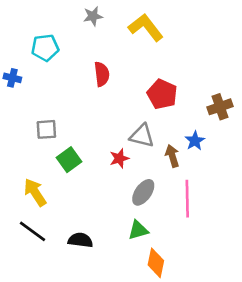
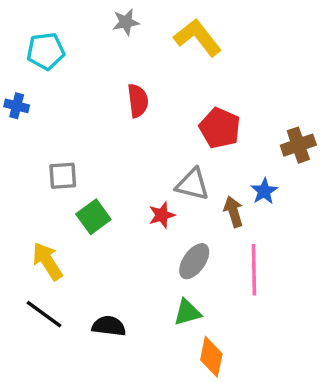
cyan pentagon: (45, 48) -> (46, 51), moved

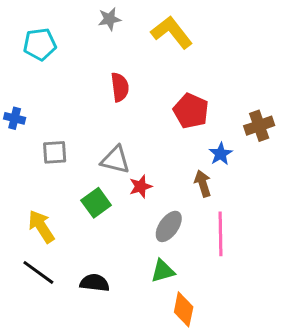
blue cross: (17, 106) -> (15, 118), moved
gray triangle: (192, 184) -> (115, 160), moved
blue star: (264, 191) -> (221, 154), moved
green square: (93, 217) -> (96, 203), moved

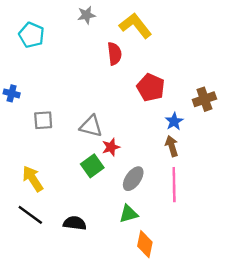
cyan pentagon: (40, 44) -> (31, 35), turned 30
red semicircle: (120, 87) -> (114, 54), moved
brown arrow: (203, 184) -> (172, 146), moved
green square: (96, 203) -> (92, 166), moved

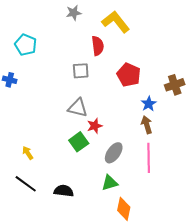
cyan pentagon: (31, 35) -> (26, 45), moved
gray square: (43, 120) -> (81, 71), moved
yellow arrow: (33, 179) -> (28, 153), size x0.6

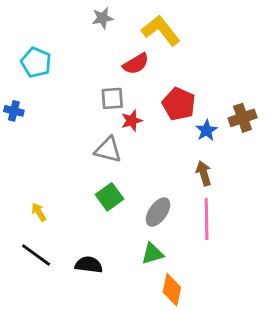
red semicircle: (98, 46) -> (136, 64), turned 66
blue star: (149, 104) -> (207, 130), moved
red star: (95, 126) -> (132, 121), moved

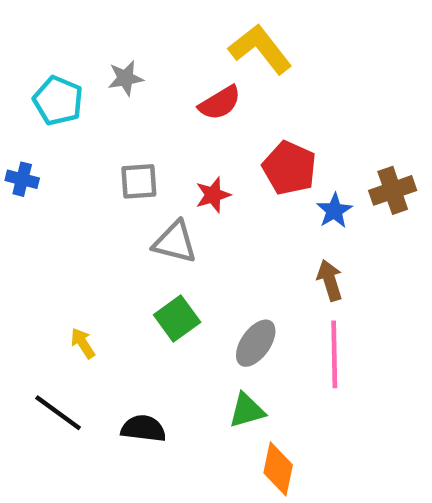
gray star: (103, 18) -> (125, 78), moved
gray square: (112, 98) -> (139, 181), moved
yellow arrow: (39, 212) -> (83, 343), moved

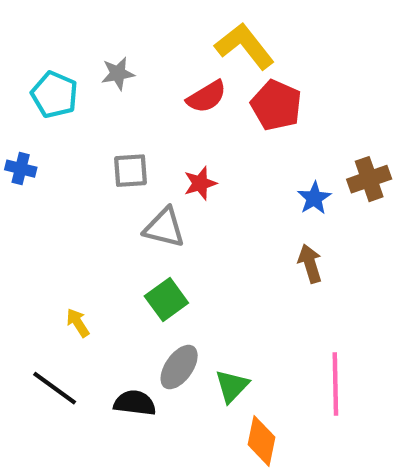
red pentagon: (289, 168) -> (276, 105), moved
gray ellipse: (256, 343) -> (179, 367), moved
pink line: (334, 354) -> (335, 384), moved
green triangle: (247, 411) -> (232, 386), turned -30

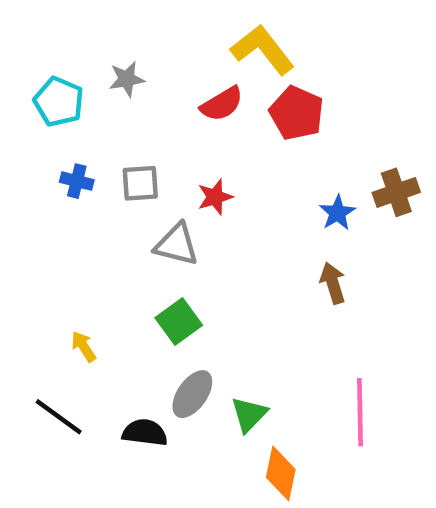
blue cross: (21, 169) -> (77, 181), moved

